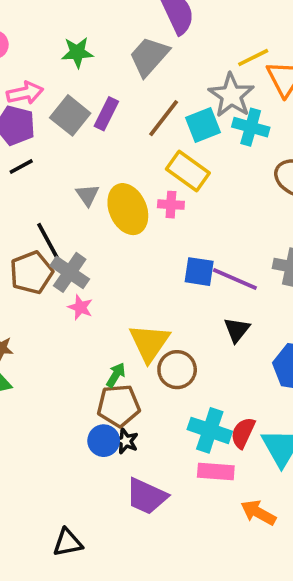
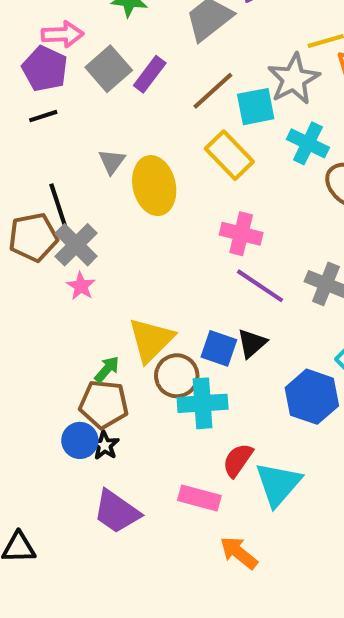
cyan cross: (251, 127) -> (308, 143), moved
pink cross: (171, 205) -> (241, 234), moved, size x1.4
blue square: (199, 272) -> (219, 348), moved
cyan cross: (210, 430) -> (203, 403), moved, turned -33

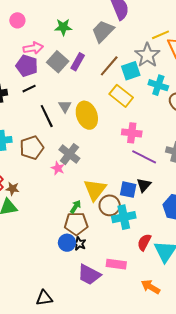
black line: (59, 207) -> (47, 116), moved
gray cross: (76, 245) -> (69, 154), moved
pink rectangle: (199, 498) -> (116, 264), moved

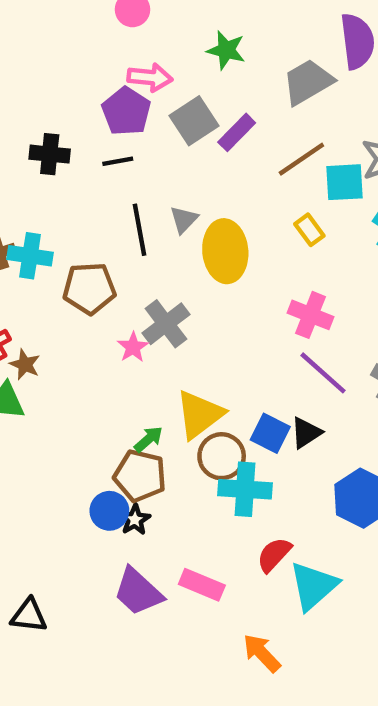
yellow rectangle: (121, 96) -> (309, 230), size x0.6

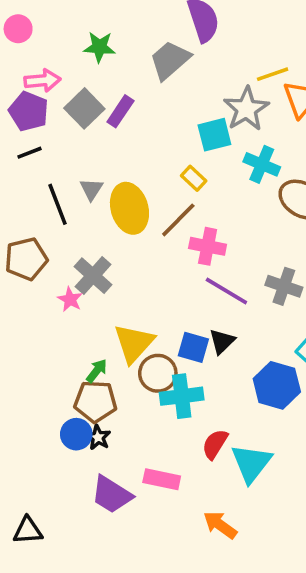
brown line: (301, 159) -> (178, 220), moved

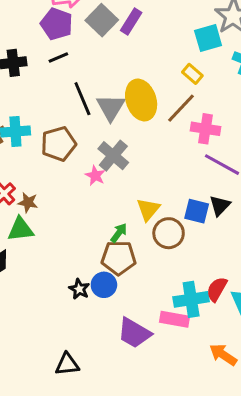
gray triangle: (91, 189) -> (111, 107), moved, size x1.5
yellow triangle: (134, 343) -> (148, 209), size x0.7
cyan cross: (182, 396) -> (191, 299), moved
black star: (98, 437) -> (79, 289), moved

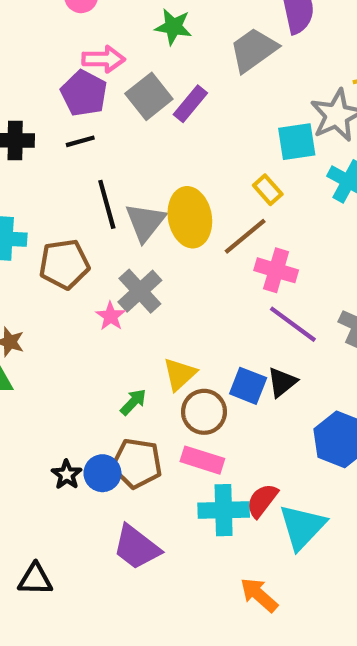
brown pentagon: (119, 258) -> (137, 463), moved
pink rectangle: (175, 319) -> (202, 460), moved

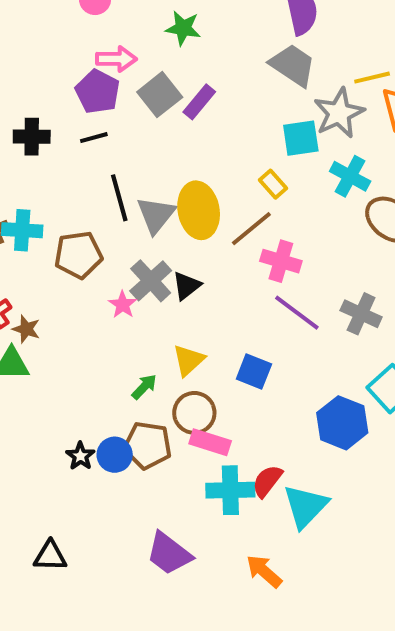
gray trapezoid: (254, 50) -> (293, 65), moved, turned 69
black triangle: (282, 382) -> (186, 286), moved
brown circle: (204, 412) -> (194, 413), moved
purple trapezoid: (137, 547) -> (169, 554), moved

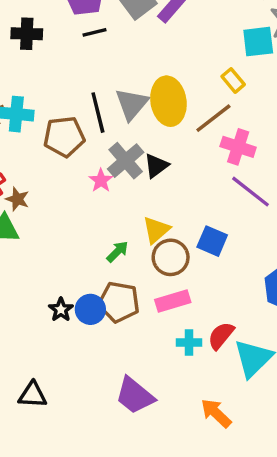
black line: (94, 138) -> (94, 32), moved
black line: (119, 198) -> (98, 113), moved
brown circle: (194, 413) -> (171, 257), moved
pink rectangle: (210, 442) -> (173, 301), turned -36
cyan cross: (230, 490) -> (189, 343), size x0.6

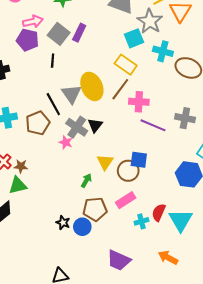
black line: (94, 32) -> (53, 61), moved, turned -56
yellow rectangle: (233, 80) -> (126, 65), size x1.5
brown circle: (171, 257) -> (128, 171), moved
blue circle: (90, 309) -> (82, 227), moved

